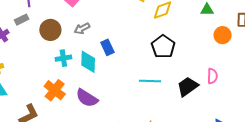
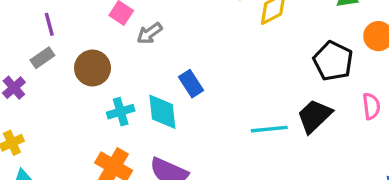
gray arrow: (82, 29) -> (149, 33), moved
black pentagon: (163, 47) -> (333, 61), moved
black trapezoid: (188, 87) -> (314, 116), moved

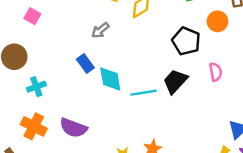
gray arrow: (149, 33) -> (100, 30), moved
cyan diamond: (162, 112) -> (110, 79), moved

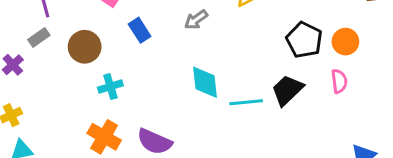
orange circle: (217, 21) -> (345, 42), moved
blue rectangle: (85, 64) -> (140, 30), moved

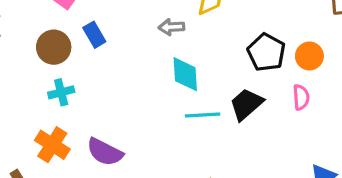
gray arrow: (196, 20) -> (171, 27), moved, turned 30
brown circle: (85, 47) -> (54, 47), moved
cyan diamond: (205, 82) -> (185, 74), moved

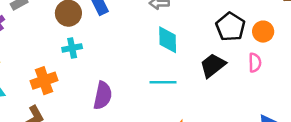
cyan line: (203, 115) -> (163, 82), moved
orange cross: (52, 145) -> (44, 81), moved, turned 35
purple semicircle: (105, 152) -> (103, 95), turned -108

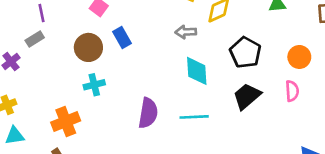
black pentagon: (230, 27) -> (245, 53), moved
purple semicircle: (103, 95) -> (148, 113), moved

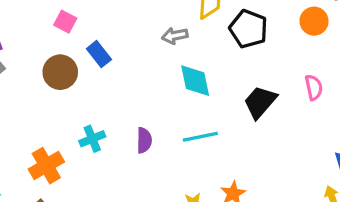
black pentagon: (245, 53) -> (248, 29), moved
orange circle: (299, 57) -> (314, 21), moved
cyan cross: (94, 85) -> (92, 139), moved
purple semicircle: (148, 113) -> (144, 140), size x0.7

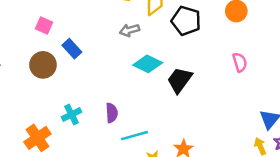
cyan diamond: (195, 81) -> (148, 64), turned -48
black trapezoid: (260, 102) -> (180, 80), moved
cyan line: (200, 137) -> (134, 136), moved

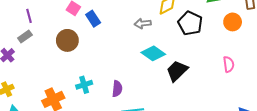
blue rectangle: (72, 49) -> (93, 19), moved

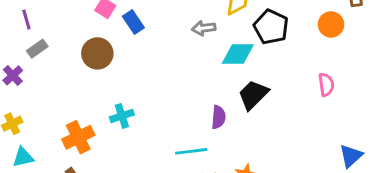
purple line: (29, 16) -> (26, 20), moved
cyan diamond: (153, 53) -> (238, 54), moved, turned -35
purple semicircle: (117, 89) -> (218, 117), moved

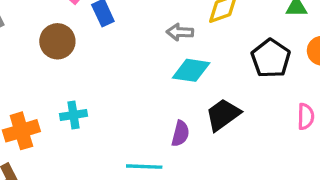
black pentagon: (271, 27) -> (271, 58), moved
cyan diamond: (238, 54) -> (191, 70), moved

